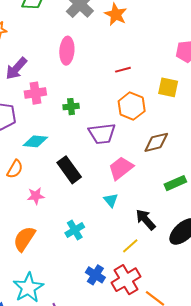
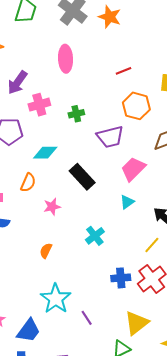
cyan triangle: (111, 200) -> (127, 202), turned 42
orange semicircle: (24, 239) -> (46, 251), size x0.6
blue cross: (95, 275) -> (121, 278), turned -30

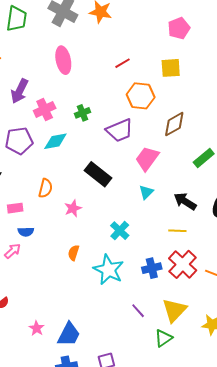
cyan diamond: (45, 153) -> (55, 141), moved
yellow line: (152, 245) -> (177, 231), turned 60
cyan star: (56, 299) -> (109, 270), moved
purple line: (87, 318) -> (138, 311), moved

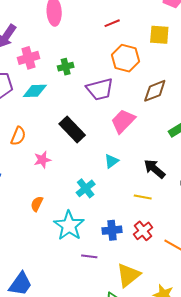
cyan triangle: (146, 192) -> (111, 161), moved
red cross: (183, 264) -> (143, 231), size x0.7
purple line: (138, 311) -> (89, 256), moved, turned -49

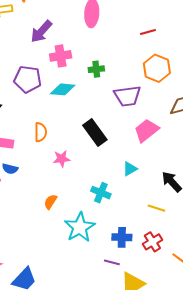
orange semicircle: (18, 136) -> (41, 132), turned -30
cyan cross: (86, 188) -> (101, 193), turned -36
purple line: (89, 256) -> (112, 262), moved

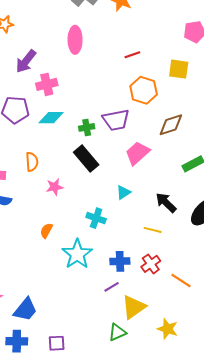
green cross: (96, 69) -> (87, 127), moved
purple line: (112, 262) -> (112, 287), turned -42

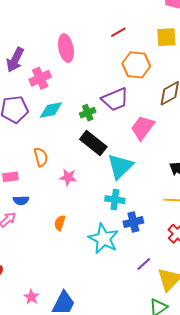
pink ellipse: (75, 40) -> (66, 48), moved
pink star: (55, 187) -> (68, 177), turned 30
cyan triangle: (123, 192) -> (120, 166), moved, size x1.8
orange semicircle: (46, 231) -> (60, 223), moved
blue cross: (120, 261) -> (133, 222), moved

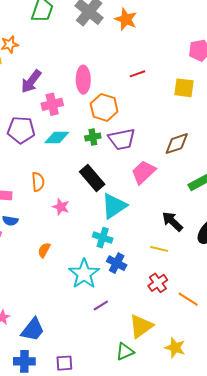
orange hexagon: (136, 65) -> (104, 107), moved
green cross: (88, 113) -> (93, 137), moved
blue cross: (133, 222) -> (117, 263), turned 30
purple line: (144, 264) -> (101, 306), moved

